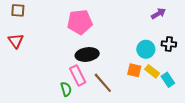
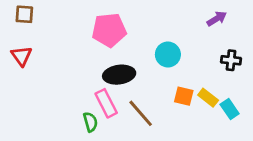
cyan circle: (146, 49) -> (168, 54), moved

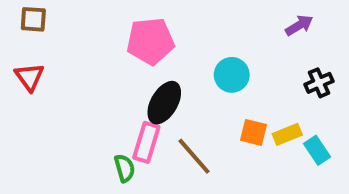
black cross: (231, 60) -> (319, 83), turned -30
black ellipse: (119, 75) -> (164, 103), turned -52
yellow rectangle: (208, 98) -> (287, 134), turned -60
pink rectangle: (106, 103) -> (146, 142), turned 44

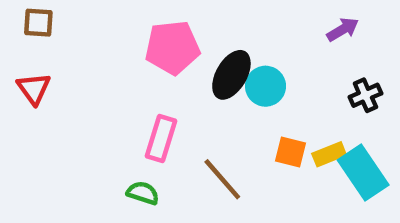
black ellipse: (164, 103) -> (231, 75), moved
pink rectangle: (146, 142) -> (161, 138), moved
cyan rectangle: (317, 150) -> (363, 172), size x1.6
green semicircle: (125, 168) -> (143, 193), turned -56

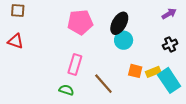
purple arrow: (343, 29) -> (169, 14), moved
black ellipse: (231, 75) -> (119, 23), moved
red triangle: (34, 88) -> (16, 41), turned -35

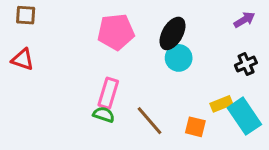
orange square: (135, 71) -> (195, 127), moved
green semicircle: (66, 90) -> (104, 115), moved

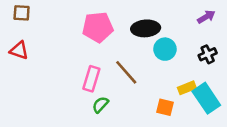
black ellipse: (172, 33) -> (146, 28), turned 56
cyan circle: (179, 58) -> (165, 49), moved
green semicircle: (104, 115) -> (100, 105), moved, turned -66
brown line: (150, 121) -> (126, 72), moved

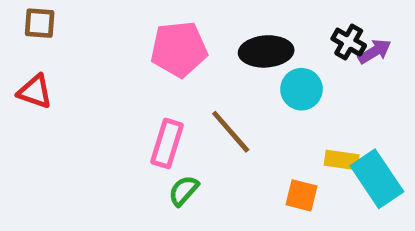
purple arrow: (206, 17) -> (375, 51), moved
black cross: (208, 54) -> (349, 42), moved, turned -36
yellow rectangle: (187, 88) -> (342, 160), turned 30

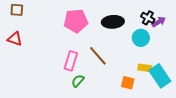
cyan circle: (301, 89) -> (141, 38), moved

